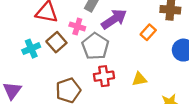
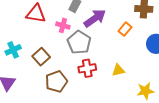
brown square: (56, 42) -> (41, 57), moved
cyan cross: (31, 49) -> (13, 50), moved

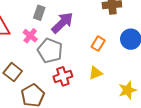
pink cross: (63, 25) -> (30, 36), turned 32
orange rectangle: (125, 29) -> (98, 44), moved

